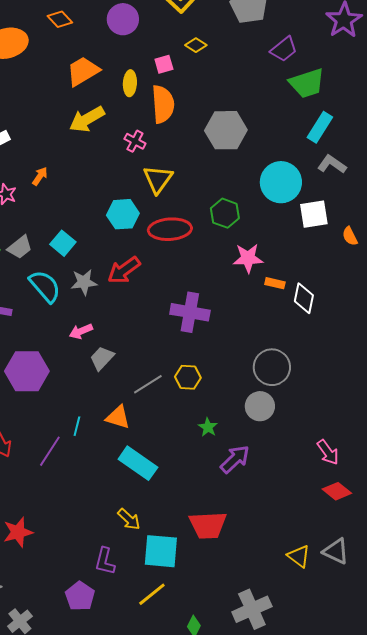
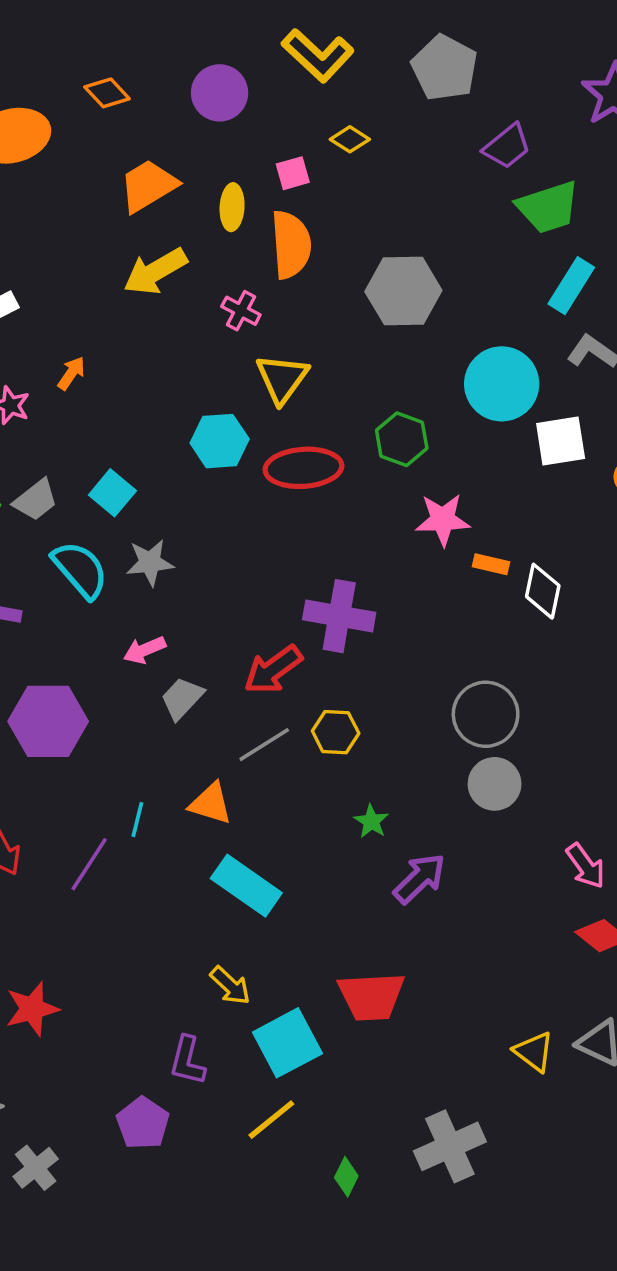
red arrow: (124, 270) -> (273, 670), moved
gray circle: (260, 406) -> (495, 784), moved
cyan square: (161, 551) -> (287, 1043), turned -33

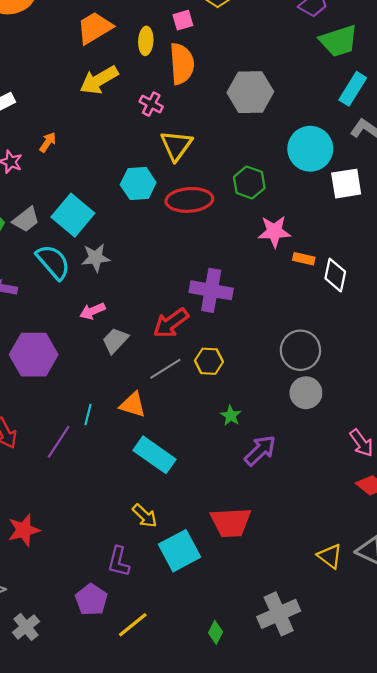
cyan square: (112, 493) -> (73, 215), size x1.5
yellow line: (271, 1120) -> (133, 625), moved

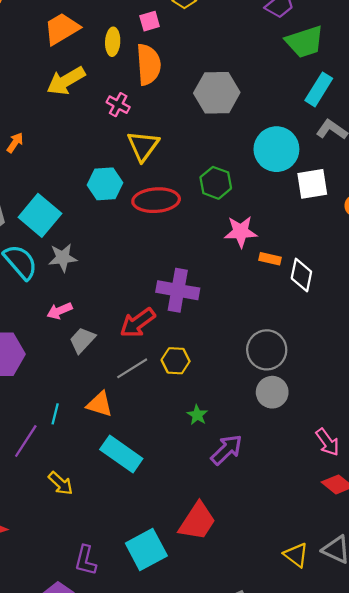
yellow arrow: (145, 516) -> (61, 483), moved
red trapezoid: (231, 522) -> (197, 521), turned -54

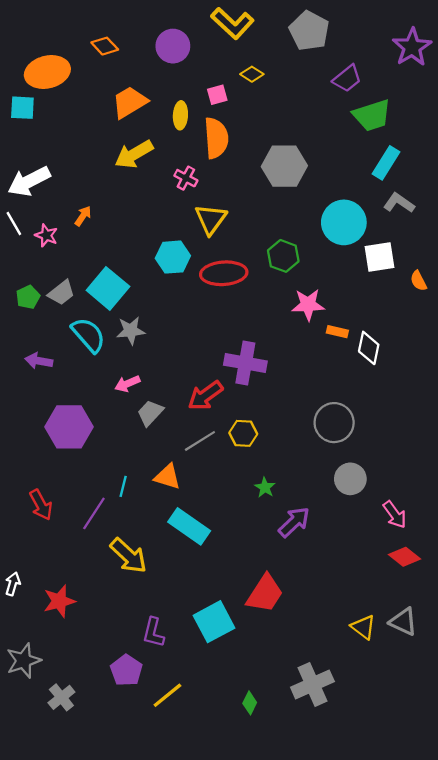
gray circle: (272, 392) -> (350, 479), moved
yellow arrow: (61, 483) -> (129, 556), size x1.5

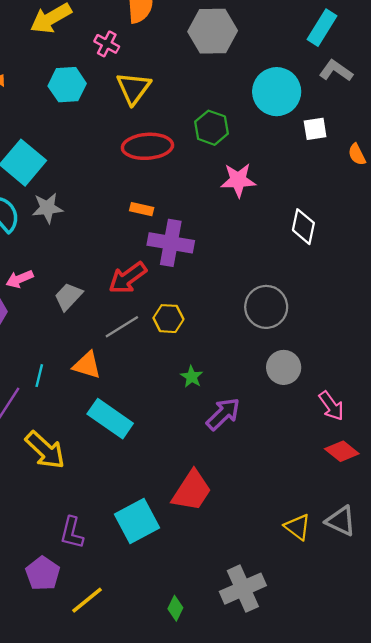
cyan hexagon: (173, 257) -> (67, 85), moved
white square: (380, 257) -> (315, 129), size x0.7
orange rectangle: (337, 332) -> (142, 209), moved
pink arrow: (127, 384) -> (19, 279), moved

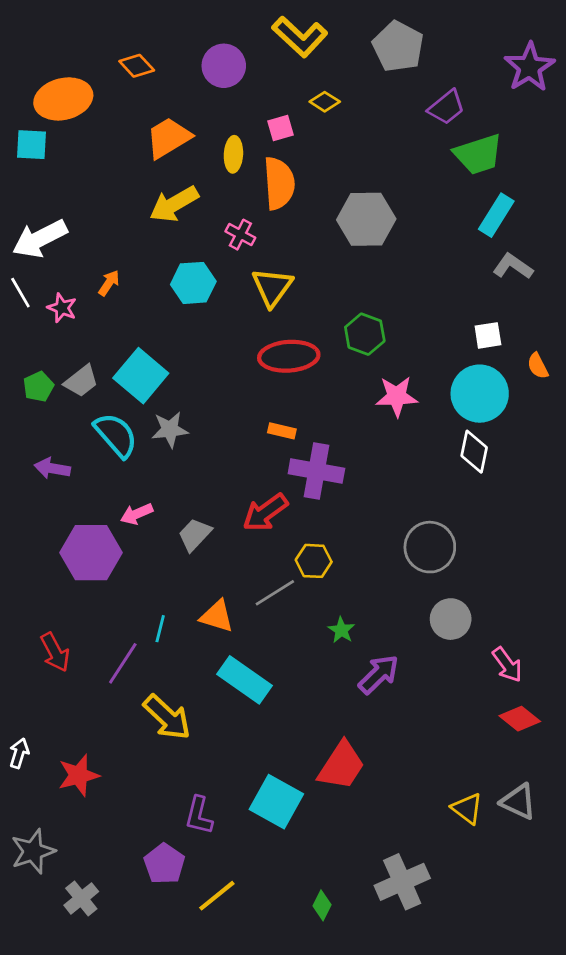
cyan circle: (277, 92) -> (480, 394), moved
gray line: (122, 327) -> (275, 593), moved
cyan square: (137, 521) -> (276, 802), turned -33

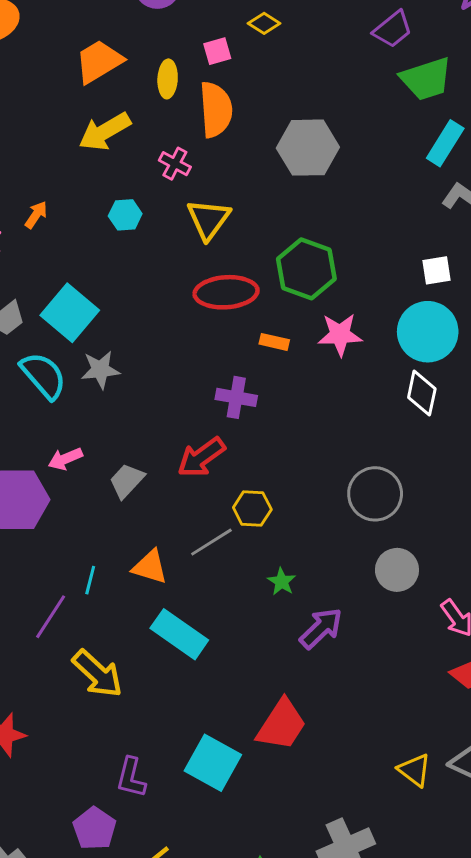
cyan hexagon: (193, 283) -> (125, 215), size x0.7
green hexagon: (365, 334) -> (306, 269), size x1.4
orange rectangle: (282, 431) -> (274, 342), moved
purple cross: (316, 471) -> (236, 397), moved, size x0.7

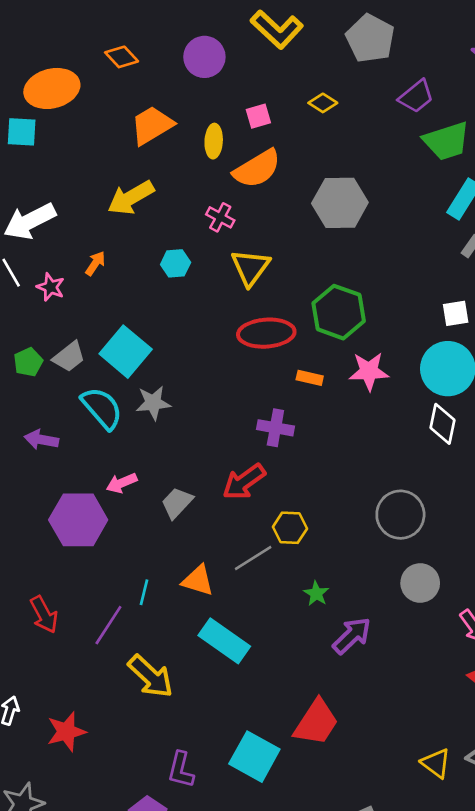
yellow diamond: (264, 23) -> (323, 103), moved
orange semicircle: (216, 110) -> (257, 169), turned 63
yellow arrow: (105, 132) -> (131, 198), moved

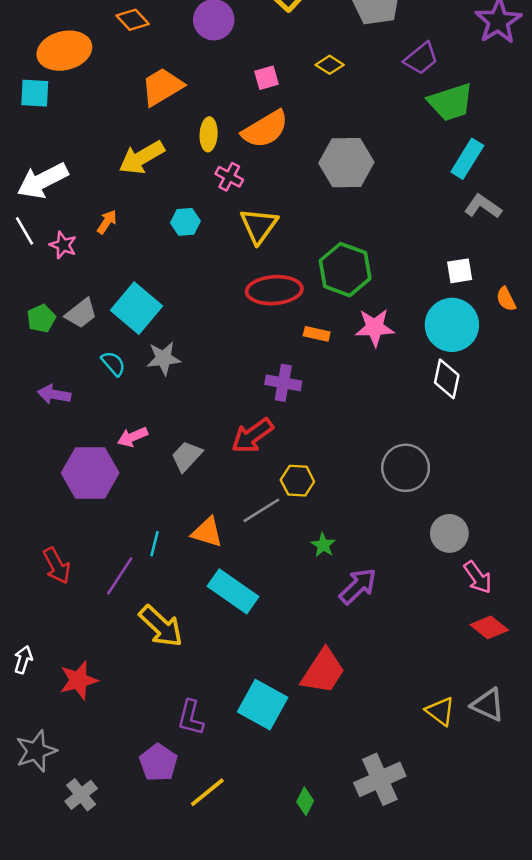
yellow ellipse: (214, 141) -> (209, 134), moved
cyan semicircle: (102, 408) -> (113, 364), size x0.6
gray circle: (420, 583) -> (449, 533), moved

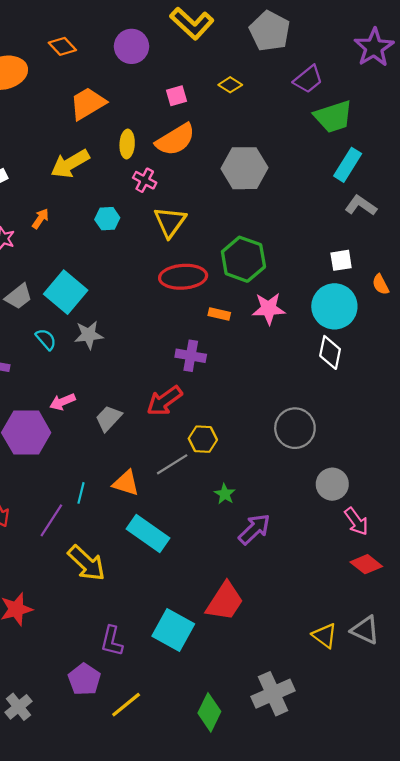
green diamond: (305, 801) -> (209, 712), size x1.6

